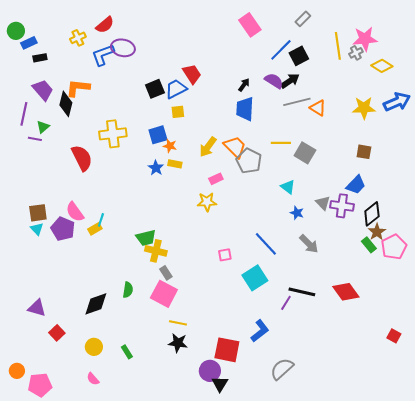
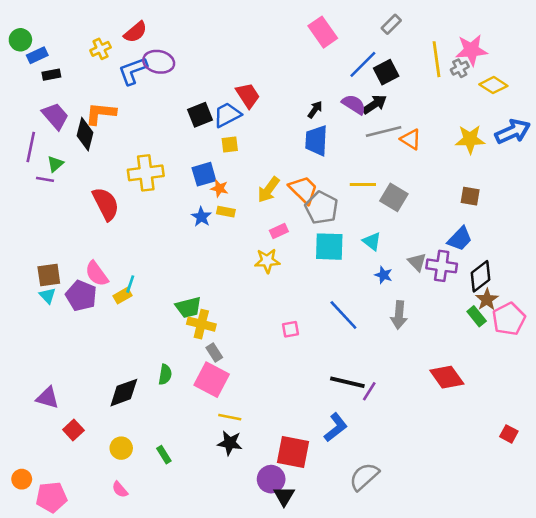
gray arrow: (309, 244) -> (399, 315), turned 50
cyan square: (255, 278) -> (329, 247), moved, turned 35
black line: (302, 292) -> (347, 382), moved

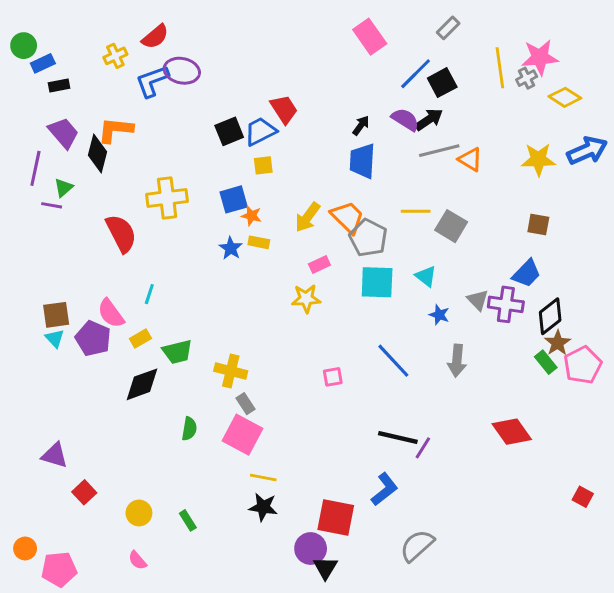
cyan line: (130, 284) -> (149, 294), moved
green trapezoid: (188, 307) -> (177, 352), moved
black diamond: (124, 393) -> (142, 384), moved

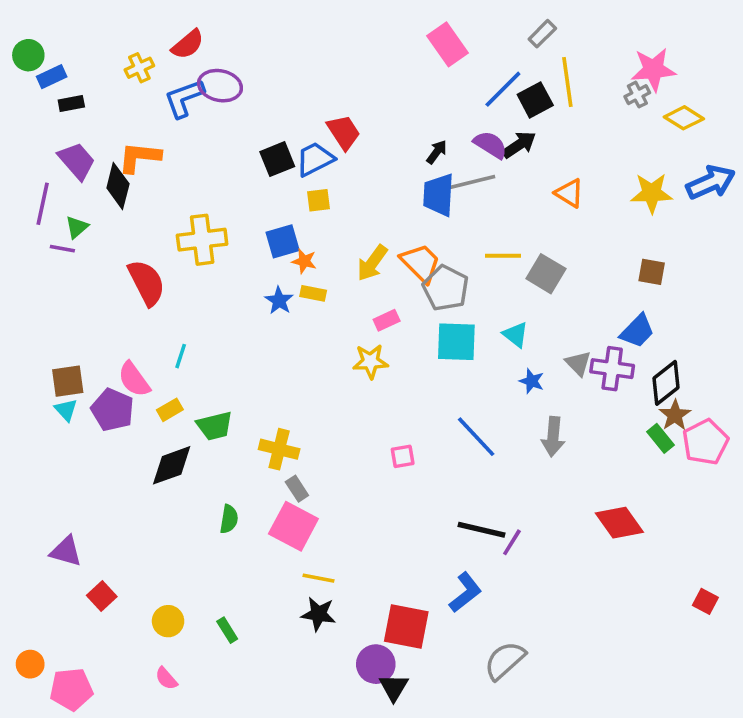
yellow line: (500, 68) -> (567, 82), moved
gray line: (439, 151) -> (471, 182), moved

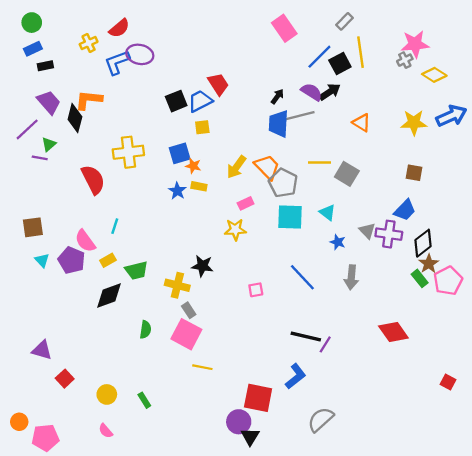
green circle: (28, 55) -> (32, 23), moved
purple line: (43, 204) -> (27, 129), turned 35
brown square: (68, 381) -> (33, 227), moved
black star: (318, 614) -> (202, 266), moved

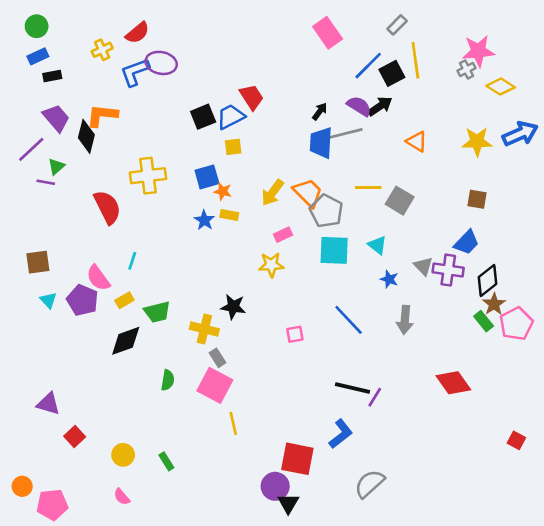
yellow line: (202, 367) -> (233, 423), turned 66

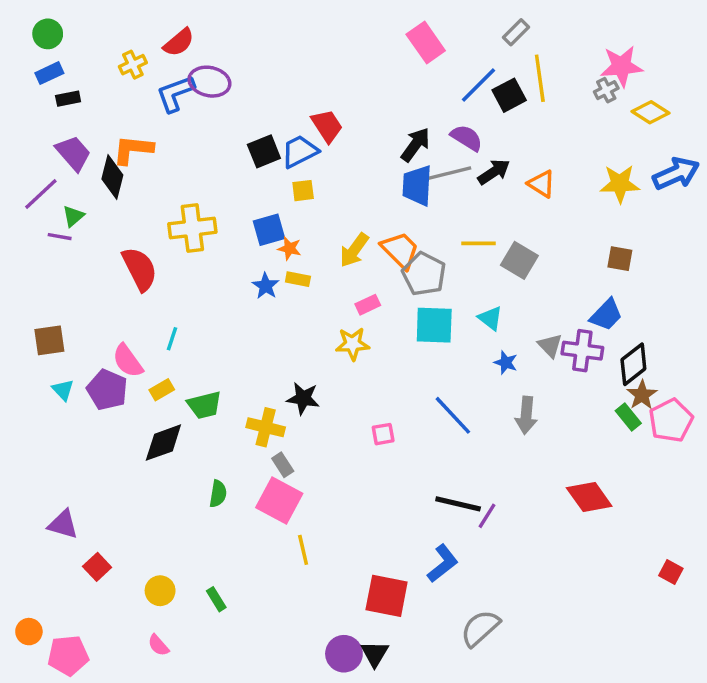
black arrow: (380, 106) -> (494, 172), moved
black arrow: (320, 111) -> (415, 145), size x1.5
purple circle: (275, 486) -> (344, 654), moved

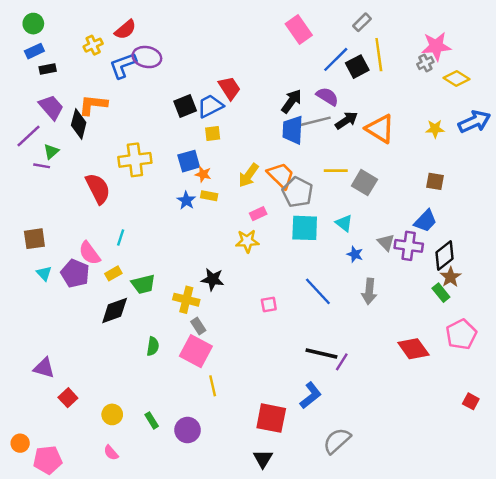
orange triangle: (541, 184) -> (380, 129), size x1.5
yellow star: (620, 184) -> (435, 129), size x0.7
pink pentagon: (671, 420) -> (461, 334), moved
purple circle: (344, 654) -> (188, 430), moved

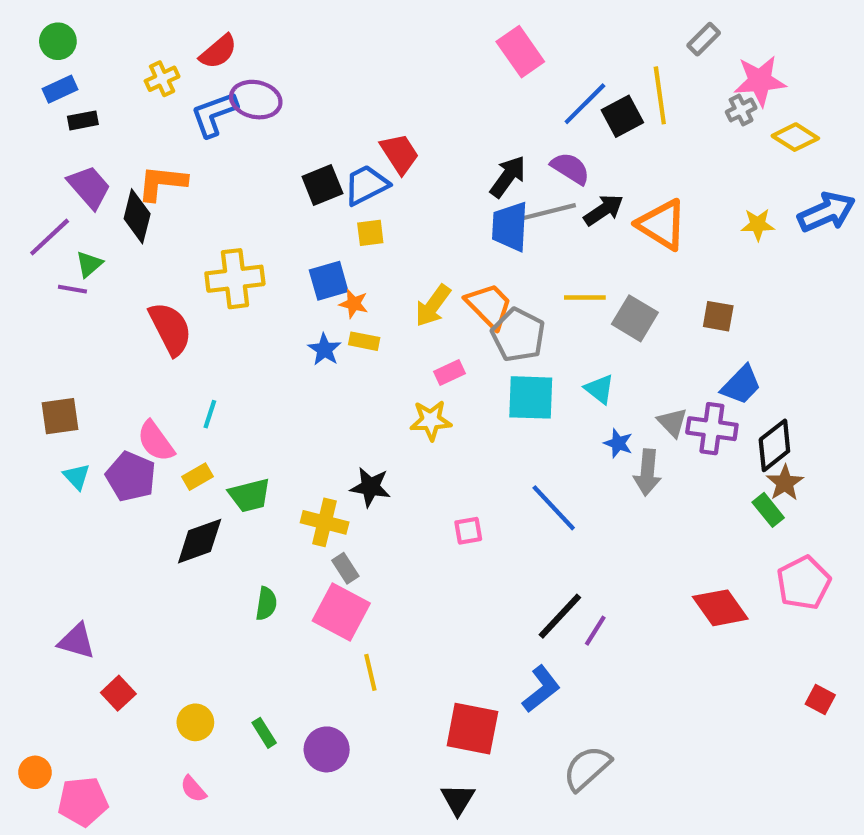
gray rectangle: (362, 22) -> (704, 39), moved
brown square: (435, 181) -> (718, 316), moved
gray arrow: (369, 291) -> (647, 472), moved
black line: (321, 354) -> (560, 616), turned -60

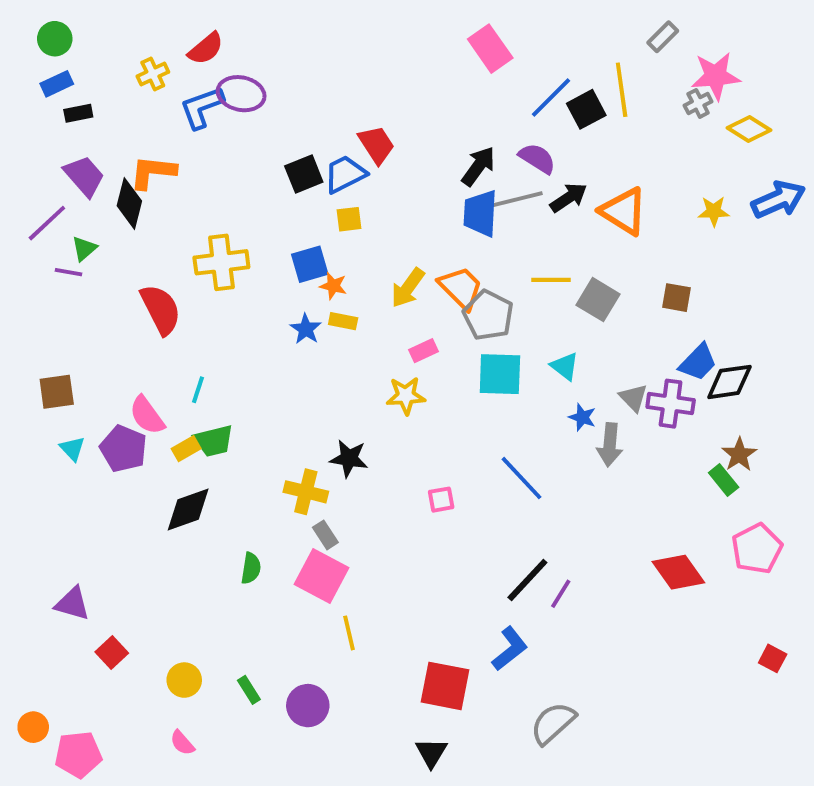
black diamond: (774, 445) -> (729, 382), moved, turned 30
green trapezoid: (250, 495) -> (214, 441), moved

